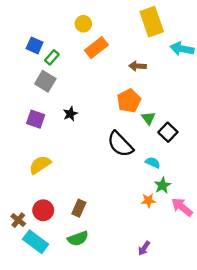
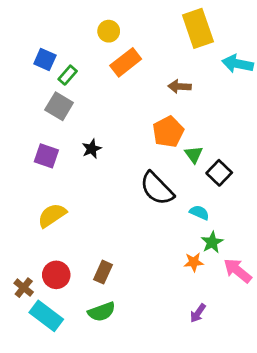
purple arrow: (144, 248) -> (198, 313), moved

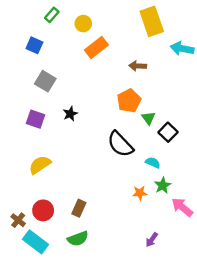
green rectangle: (68, 75) -> (52, 15), moved
orange star: (194, 262) -> (140, 193), moved

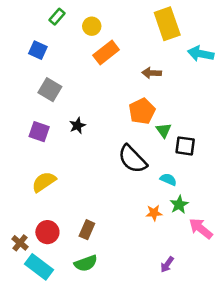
black square: (168, 132) -> (185, 146), turned -36

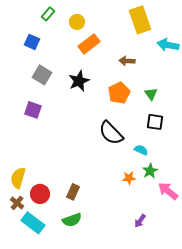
black star: (77, 126) -> (79, 81), moved, size x1.5
green triangle: (164, 130) -> (151, 94), moved
yellow semicircle: (44, 182) -> (18, 178), moved, turned -40

